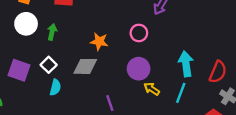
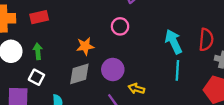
white square: (49, 65) -> (36, 77), moved
purple circle: (139, 69) -> (113, 69), moved
yellow arrow: (152, 89) -> (136, 89), moved

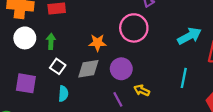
pink circle: (120, 26) -> (134, 28), size x1.6
cyan arrow: (174, 42) -> (189, 36), moved, turned 80
white square: (36, 77) -> (58, 66), moved

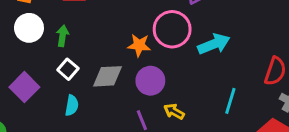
cyan arrow: (189, 36) -> (214, 44), moved
orange star: (97, 43) -> (139, 45), moved
purple square: (26, 83) -> (24, 87), turned 30

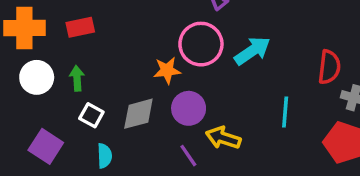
yellow arrow: (174, 111) -> (223, 138), size x1.4

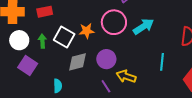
orange star: (167, 70) -> (87, 31), moved
white square: (91, 115) -> (64, 37), moved, size x1.5
purple square: (46, 146) -> (28, 66), moved

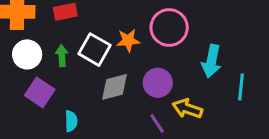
cyan arrow: (143, 26) -> (211, 61), moved, turned 135
cyan semicircle: (58, 86) -> (71, 121), moved

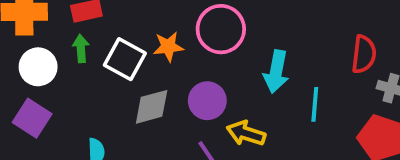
green arrow: (62, 56) -> (81, 48), moved
purple square: (40, 92) -> (32, 118), moved

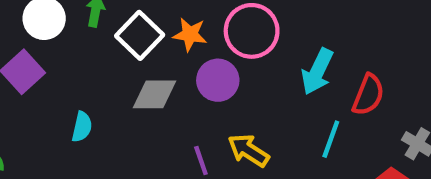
red semicircle: (364, 54) -> (368, 95), moved
cyan arrow: (276, 72) -> (317, 72), moved
purple circle: (207, 101) -> (218, 80), moved

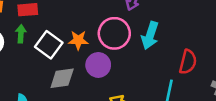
cyan arrow: (317, 72) -> (150, 35), moved

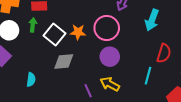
cyan arrow: (150, 35) -> (152, 20), moved
purple circle: (98, 65) -> (110, 57), moved

